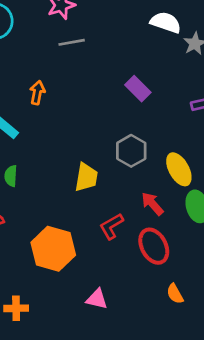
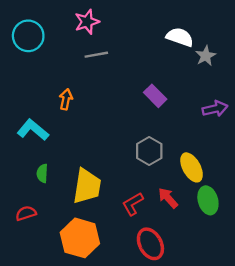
yellow trapezoid: (86, 177) -> (87, 186), moved, size x1.4
red L-shape: (111, 226) -> (133, 204), moved
red ellipse: (154, 246) -> (150, 244), moved

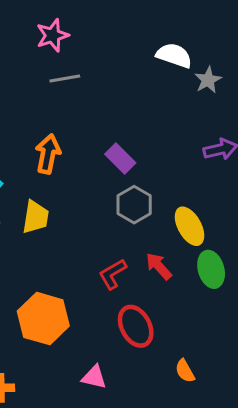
purple rectangle: (155, 96) -> (120, 159), moved
orange arrow: (66, 99) -> (48, 154), moved, size x1.4
yellow trapezoid: (87, 186) -> (36, 217), moved, size x0.7

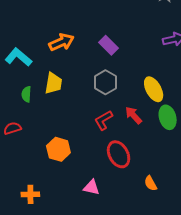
orange arrow: (48, 154) -> (61, 42), turned 55
gray hexagon: (134, 205) -> (105, 82), moved
orange hexagon: (43, 319) -> (58, 149), size x0.7

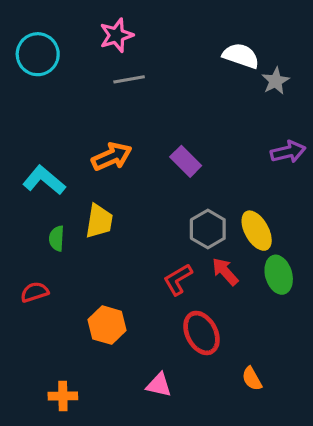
gray hexagon: (105, 82) -> (208, 229), moved

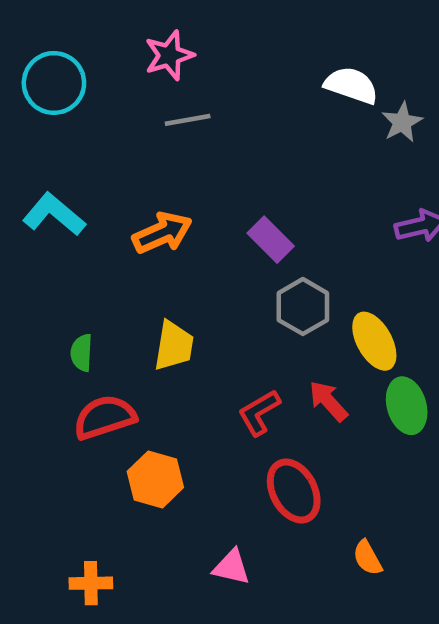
cyan L-shape: (44, 180) -> (54, 214), moved
yellow trapezoid: (99, 221) -> (174, 346), moved
gray hexagon: (208, 229) -> (303, 307), moved
red semicircle: (35, 292) -> (105, 417), moved, size x1.5

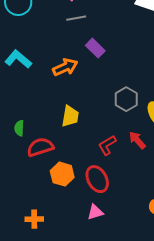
purple rectangle: (271, 240) -> (95, 48), moved
green semicircle: (82, 353) -> (19, 128), moved
red ellipse: (294, 491) -> (97, 179), moved
pink triangle: (231, 567) -> (95, 212), turned -30

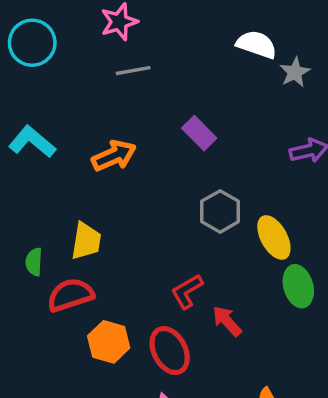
purple rectangle: (95, 48) -> (199, 133), moved
yellow trapezoid: (70, 116) -> (86, 241), moved
red arrow: (137, 140) -> (227, 321), moved

